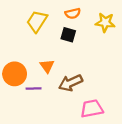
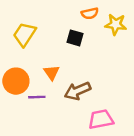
orange semicircle: (73, 13) -> (90, 13), moved
yellow trapezoid: (37, 21) -> (25, 34), moved

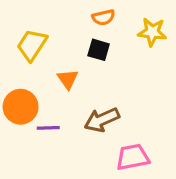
orange semicircle: (90, 13) -> (103, 17), moved
orange triangle: (52, 72) -> (68, 79), moved

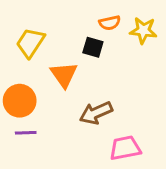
orange semicircle: (103, 17) -> (110, 23), moved
orange triangle: (68, 79) -> (64, 75), size x1.4
purple line: (48, 128) -> (26, 133), moved

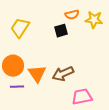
black square: (93, 47) -> (61, 31), turned -32
orange triangle: (64, 75) -> (37, 74), moved

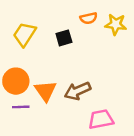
black square: (61, 31) -> (64, 38), moved

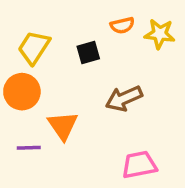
orange circle: (16, 81) -> (22, 92), moved
brown arrow: (77, 91) -> (124, 98), moved

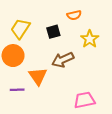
yellow star: (160, 34) -> (90, 39), moved, turned 30
brown arrow: (124, 98) -> (63, 60), moved

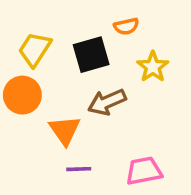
black square: (53, 32) -> (91, 55), size x1.5
purple line: (17, 90) -> (79, 169), moved

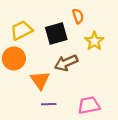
orange semicircle: (126, 26) -> (78, 16), turned -96
yellow trapezoid: (35, 49) -> (22, 30), turned 30

